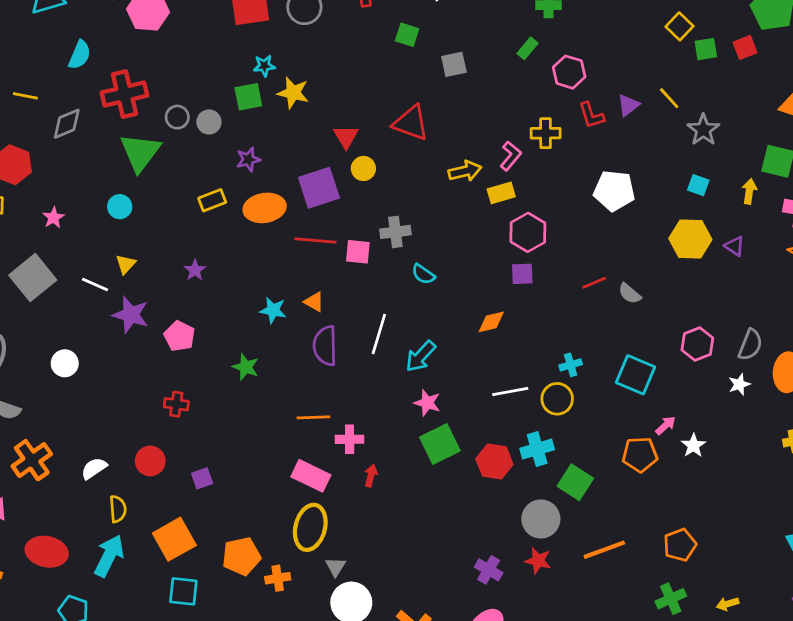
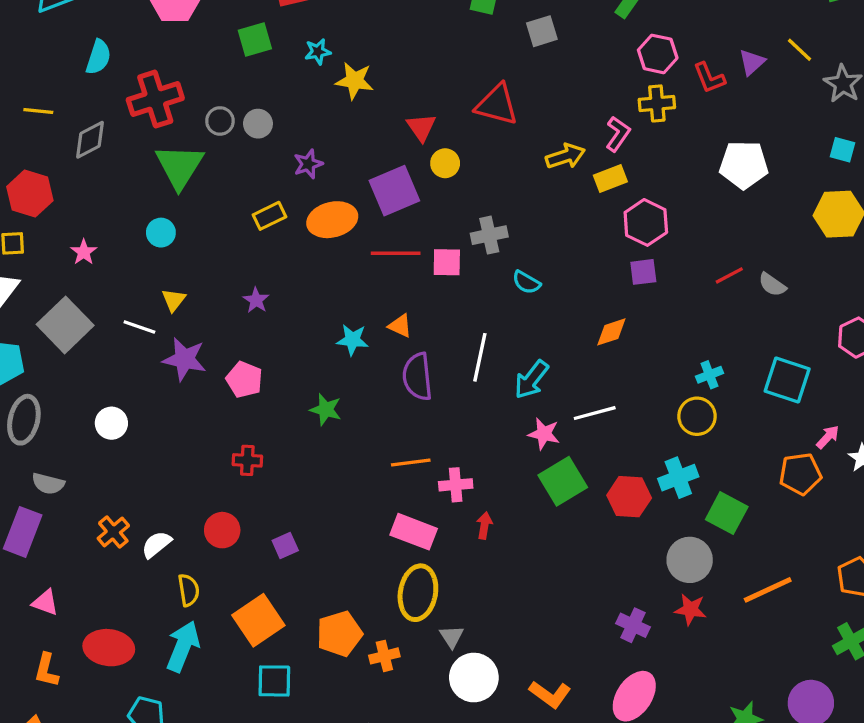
pink hexagon: (569, 72) -> (658, 54), moved
green square: (248, 97) -> (255, 40), moved
white line: (510, 391) -> (595, 413), moved
orange cross: (32, 460) -> (113, 532), moved, size x0.7

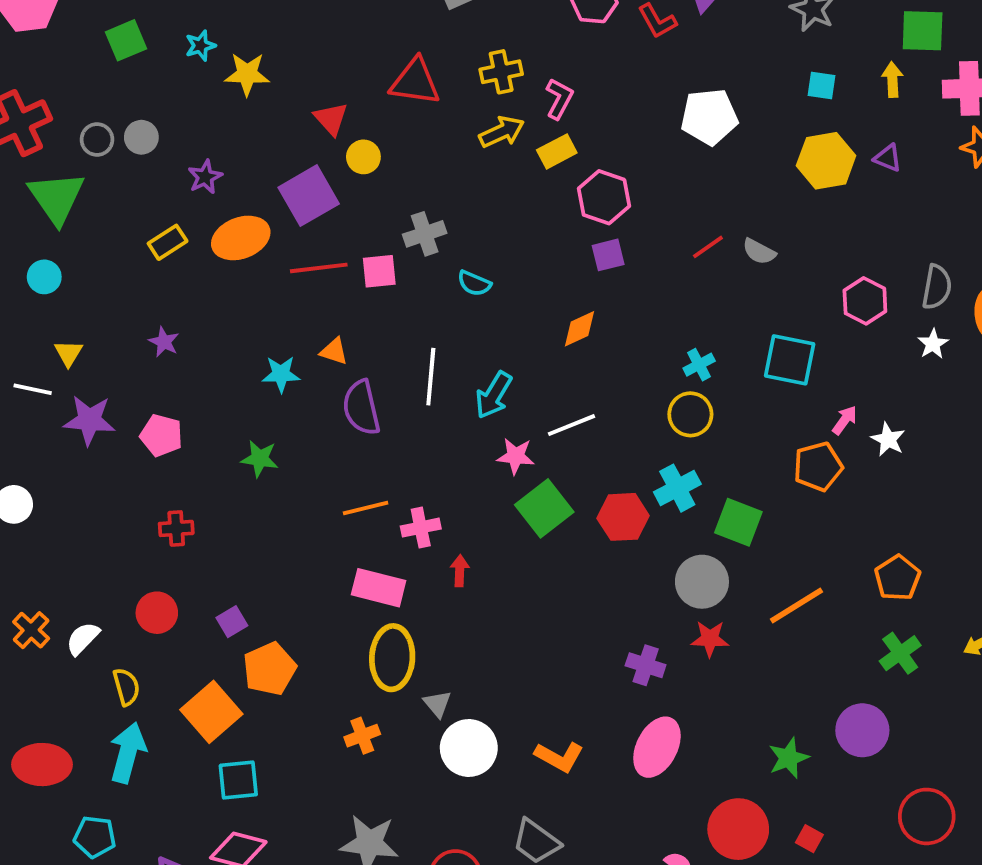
yellow cross: (657, 103) -> (501, 72), moved
orange pentagon: (339, 634) -> (269, 669), moved

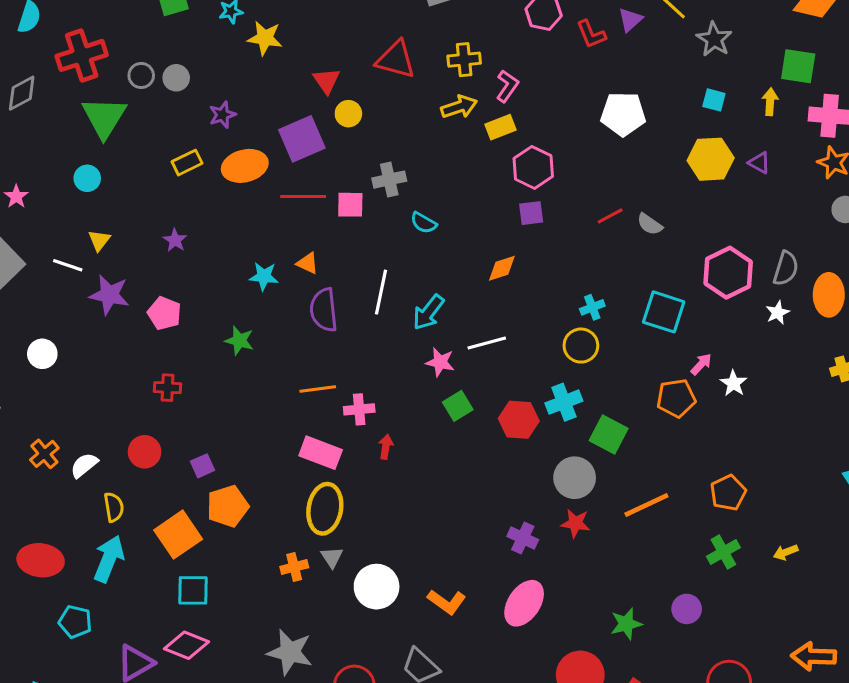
pink hexagon: (865, 301) -> (728, 273), size x1.4
green square: (544, 508) -> (458, 406), size x0.7
gray triangle: (437, 704) -> (332, 557), moved
purple circle: (862, 730) -> (687, 609), size x0.7

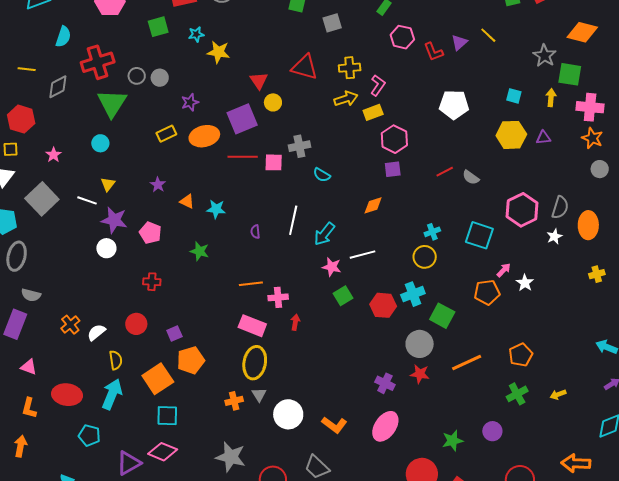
gray star: (714, 39) -> (544, 56), moved
purple triangle: (759, 163) -> (543, 138), turned -35
orange triangle: (308, 263) -> (187, 201), moved
purple semicircle: (324, 310) -> (255, 232), size x0.5
white circle: (42, 354) -> (106, 248), moved

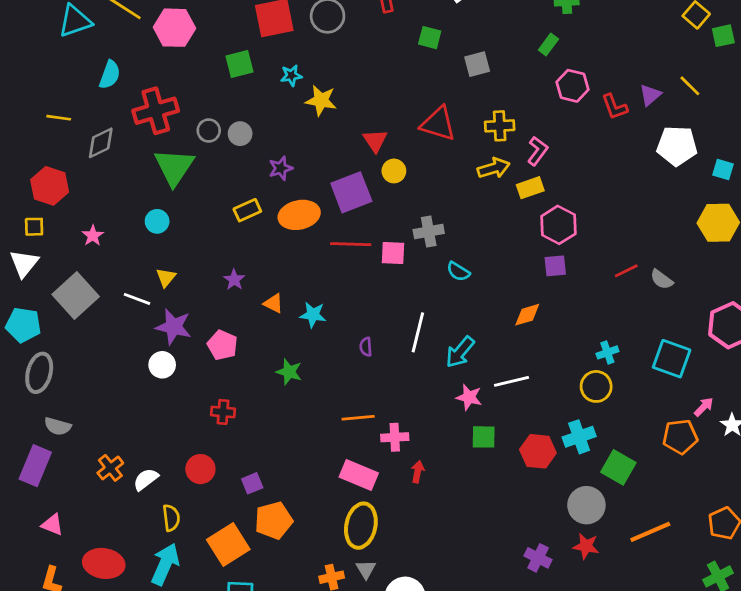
white pentagon: (454, 105) -> (677, 146), moved
green square: (343, 296) -> (484, 437), turned 30

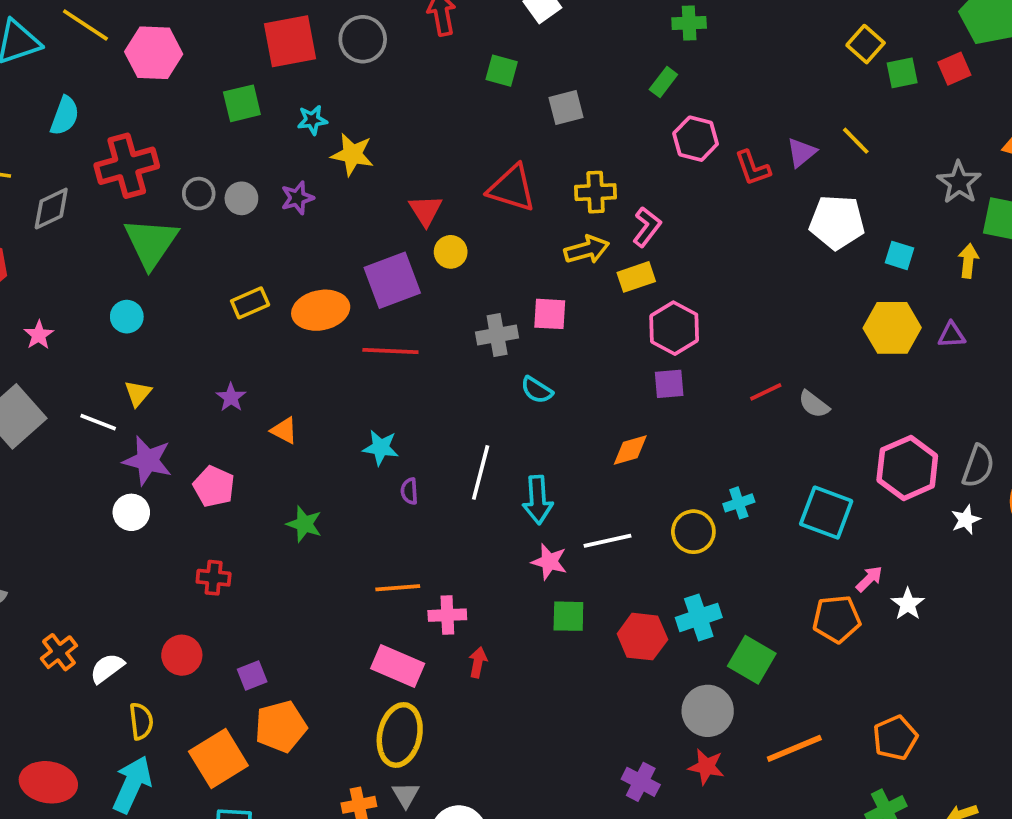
purple star: (281, 168) -> (297, 198), moved
pink square: (393, 253) -> (550, 314), moved
cyan star: (313, 315) -> (381, 448), moved
cyan arrow: (460, 352) -> (538, 500), turned -44
yellow circle: (596, 386) -> (693, 532), moved

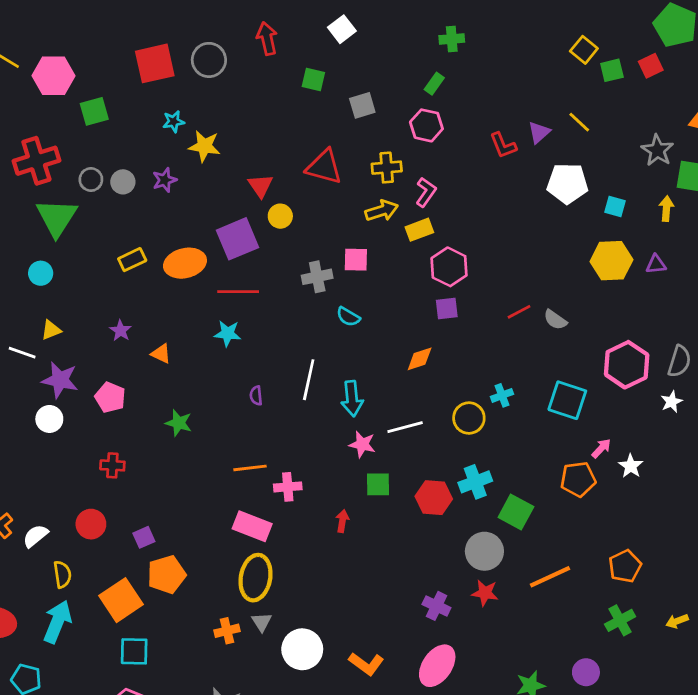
green square: (242, 103) -> (94, 111), moved
pink hexagon: (696, 139) -> (426, 125), moved
yellow triangle: (138, 393) -> (51, 330), turned 30
cyan star: (381, 448) -> (228, 333), moved
red arrow: (478, 662) -> (342, 521), moved

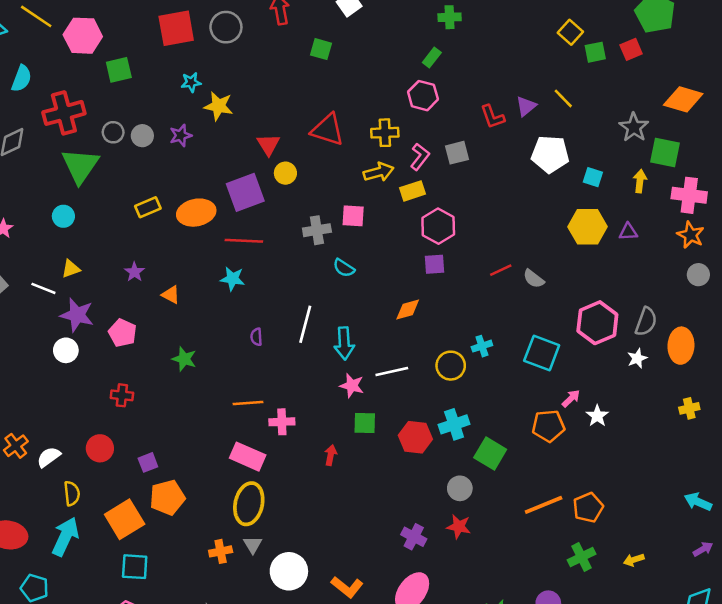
gray square: (362, 105) -> (457, 153), moved
gray circle: (484, 551) -> (460, 488), size x0.7
orange line: (550, 577) -> (544, 505), moved

